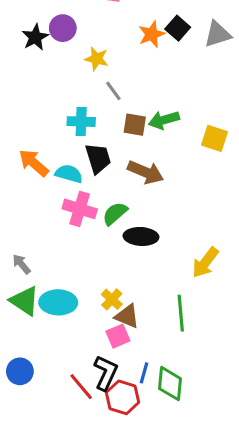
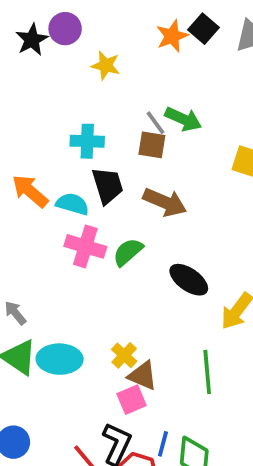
gray line: (113, 91) -> (156, 123), moved
green arrow: (164, 120) -> (183, 119), moved, turned -140
black ellipse: (141, 236) -> (189, 280), moved, turned 32

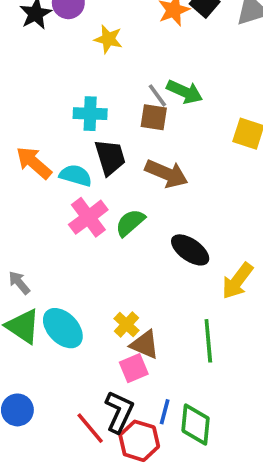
pink cross: (85, 246) -> (88, 217), turned 36
cyan ellipse: (60, 359) -> (63, 328), turned 45

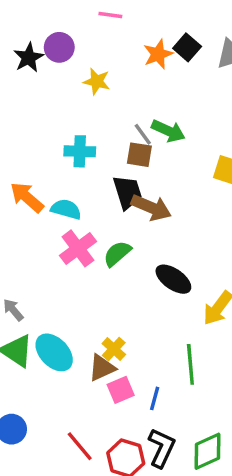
black trapezoid: (110, 157) -> (127, 192), moved
brown triangle: (145, 344) -> (102, 368), moved, turned -48
black L-shape: (119, 412) -> (162, 448), moved
blue line: (165, 412) -> (155, 398), moved
green diamond: (196, 424) -> (208, 451), moved, turned 60

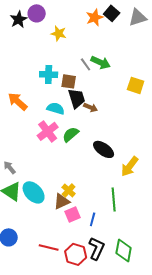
brown square: (139, 155) -> (69, 81), moved
brown arrow: (151, 208) -> (91, 107), size x0.6
cyan semicircle: (66, 209) -> (56, 108), moved
red line: (80, 446) -> (49, 247), turned -36
green diamond: (208, 451) -> (124, 250), turned -55

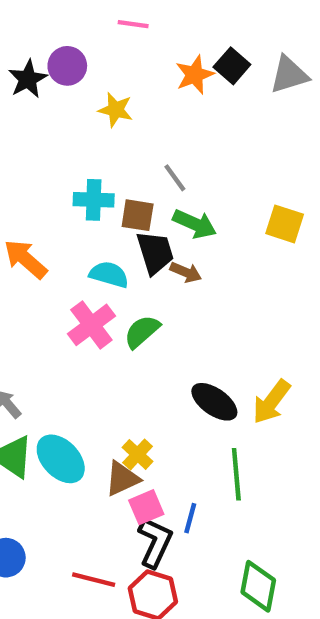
green arrow: (101, 62) -> (195, 224), moved
black ellipse: (104, 149) -> (214, 402), moved
black L-shape: (97, 248) -> (155, 542), moved

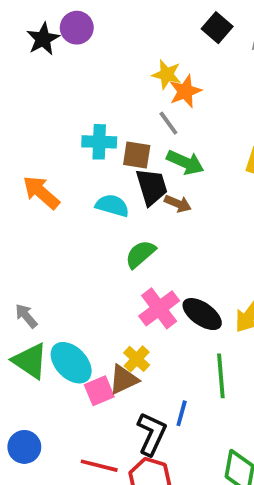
orange star: (195, 75) -> (185, 91), moved
yellow star: (116, 110) -> (167, 74), moved
pink cross: (91, 325) -> (159, 308), moved
pink square: (146, 507) -> (99, 391), moved

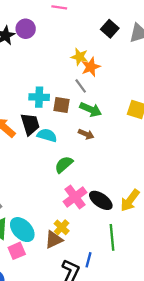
black trapezoid: (152, 187) -> (30, 124), moved
pink square: (99, 391) -> (17, 251), moved

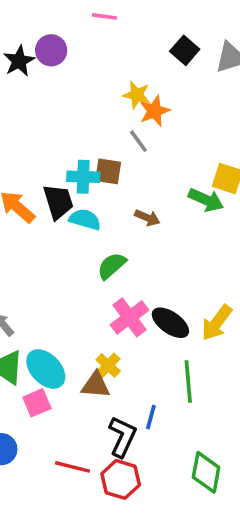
cyan cross: (39, 97) -> (83, 177), moved
green arrow: (91, 110) -> (206, 200), moved
brown triangle: (54, 240) -> (96, 385), turned 30

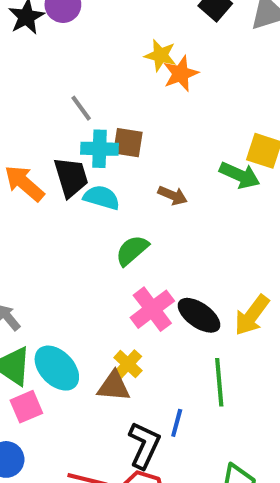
gray line: (138, 141) -> (81, 108), moved
pink square: (37, 403) -> (26, 407), moved

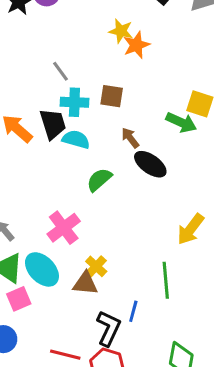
brown square: (128, 143) -> (112, 96), moved
brown arrow: (173, 195) -> (130, 138), turned -150
pink cross: (152, 309) -> (64, 228), moved
black ellipse: (199, 315) -> (150, 164), moved

